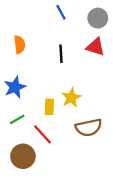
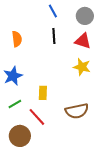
black line: (61, 54) -> (54, 36), moved
yellow star: (71, 98) -> (82, 67), moved, turned -30

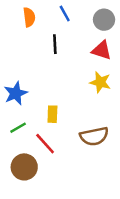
black line: (54, 36) -> (55, 44), moved
orange semicircle: (17, 39) -> (29, 17), moved

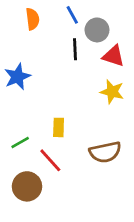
gray circle: (104, 20) -> (97, 30), moved
black line: (55, 44) -> (75, 49), moved
blue star: (16, 93) -> (17, 77), moved

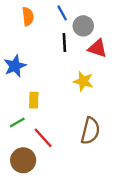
yellow star: (112, 92) -> (83, 81), moved
yellow rectangle: (59, 127) -> (34, 100), moved
brown semicircle: (105, 152) -> (90, 131), turned -64

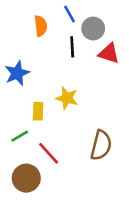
orange semicircle: (28, 16) -> (41, 26), moved
yellow star: (83, 81) -> (67, 98), moved

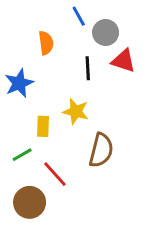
orange semicircle: (41, 26) -> (46, 43), moved
black line: (72, 47) -> (88, 68), moved
brown semicircle: (101, 145) -> (101, 150), moved

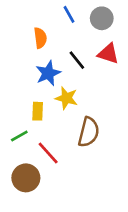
gray circle: (106, 33) -> (102, 18), moved
black line: (88, 68) -> (77, 60), turned -36
blue star: (19, 83) -> (48, 73), moved

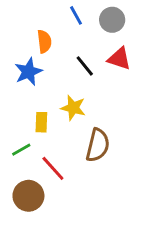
blue star: (48, 73) -> (28, 72), moved

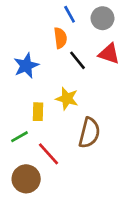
orange semicircle: (44, 41) -> (60, 38), moved

